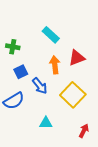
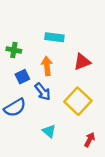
cyan rectangle: (51, 35) -> (54, 37), turned -36
orange arrow: (55, 65) -> (47, 66), moved
cyan triangle: (46, 123) -> (49, 131), turned 40

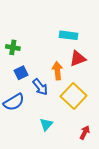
cyan rectangle: (54, 37) -> (69, 35), moved
orange arrow: (47, 66) -> (57, 71), moved
cyan triangle: (49, 131) -> (46, 124), turned 32

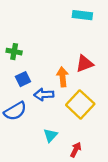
cyan rectangle: (69, 35) -> (82, 15), moved
blue arrow: (40, 87) -> (44, 95), turned 126
red arrow: (85, 132) -> (76, 150), moved

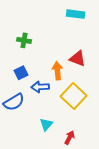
green cross: (14, 52) -> (24, 40), moved
red triangle: (85, 64) -> (78, 59), turned 42

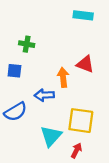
blue square: (21, 73) -> (14, 71), moved, turned 32
yellow square: (74, 96) -> (81, 121), moved, turned -35
cyan triangle: (46, 124) -> (51, 136), size x1.5

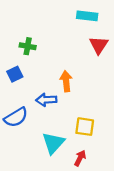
red triangle: (85, 64) -> (99, 45), moved, turned 42
blue square: (14, 71) -> (15, 74), turned -32
yellow square: (81, 121) -> (85, 127), size x0.7

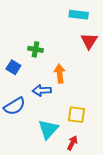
green cross: (28, 46) -> (36, 49), moved
blue square: (15, 74) -> (13, 67), turned -32

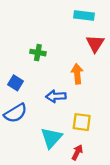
blue square: (13, 67) -> (16, 83), moved
orange arrow: (60, 74) -> (77, 74), moved
blue arrow: (42, 90) -> (56, 96), moved

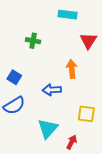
cyan rectangle: (84, 16) -> (68, 15), moved
green cross: (38, 53) -> (33, 41), moved
yellow square: (82, 122) -> (86, 114), moved

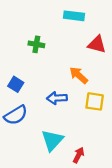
red triangle: (88, 41) -> (97, 44), turned -48
orange arrow: (72, 69) -> (79, 75), turned -42
yellow square: (86, 114) -> (95, 101), moved

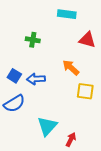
blue arrow: (57, 98) -> (36, 79), moved

